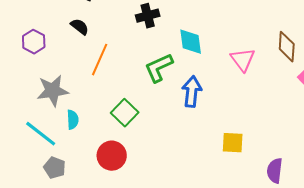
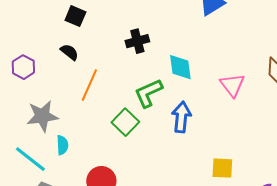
green square: (125, 113) -> (125, 122), moved

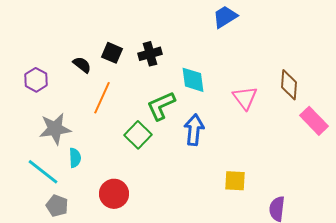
black square: (75, 16) -> (112, 53), moved

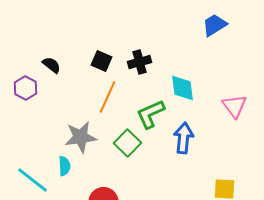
black semicircle: (82, 65) -> (52, 65), moved
orange line: (102, 98) -> (108, 97), moved
gray star: (55, 129) -> (80, 137), moved

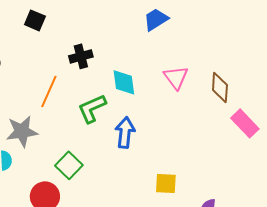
black square: (102, 61) -> (35, 20), moved
pink triangle: (234, 106) -> (176, 77), moved
green square: (128, 143) -> (69, 165), moved

